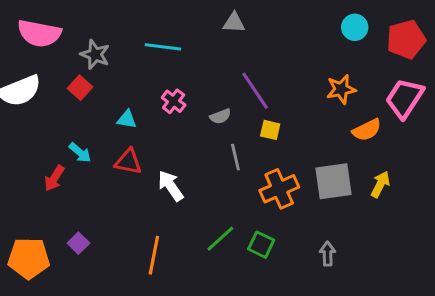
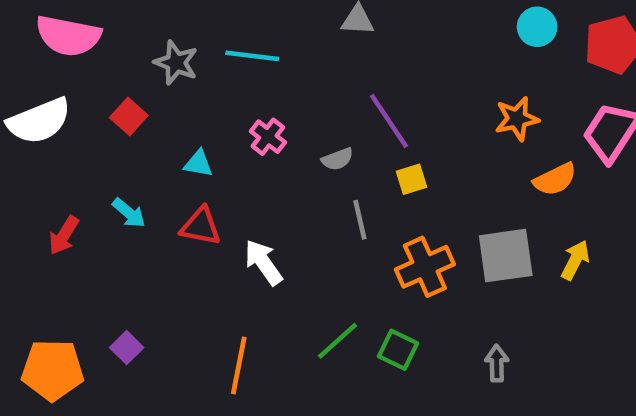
gray star: (95, 54) -> (176, 63), moved
yellow square: (270, 130) -> (411, 179), turned -30
red arrow: (54, 178) -> (64, 235), moved

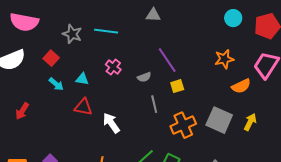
cyan arrow: (129, 213) -> (56, 84), moved
gray square: (506, 256) -> (219, 120), turned 32

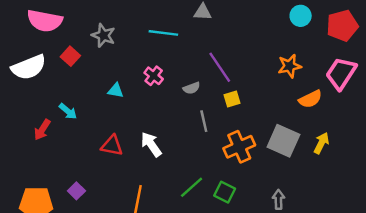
cyan line: (106, 31) -> (163, 33), moved
red square: (51, 58) -> (70, 56), moved
cyan arrow: (56, 84) -> (68, 111), moved
red triangle: (83, 107) -> (112, 146), moved

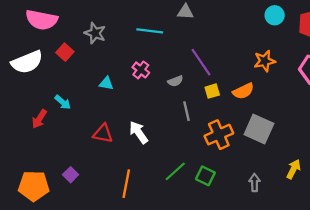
orange semicircle: (310, 99) -> (243, 91), moved
yellow arrow: (321, 143) -> (294, 169), moved

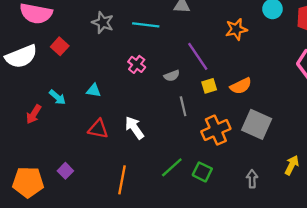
gray star: (95, 33) -> (103, 23), moved
orange star: (265, 61) -> (236, 29), moved
cyan triangle: (106, 83) -> (94, 90), moved

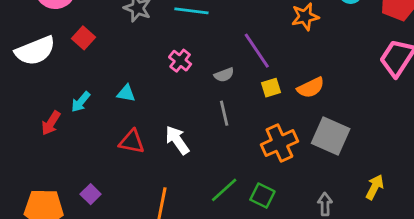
cyan arrow: (57, 97) -> (81, 102), turned 90
gray line: (183, 106) -> (224, 113), moved

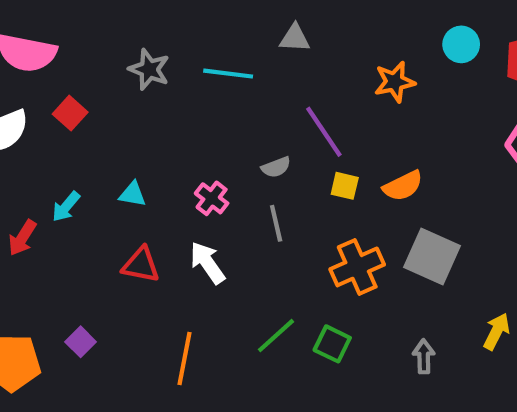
pink cross: (180, 61) -> (212, 198), moved
yellow square: (271, 88) -> (345, 186), turned 30

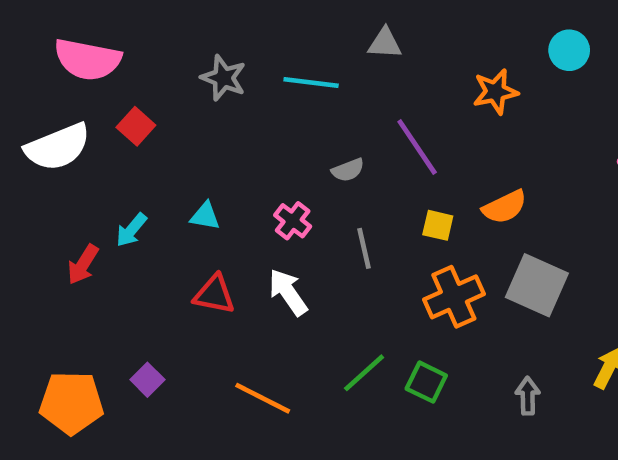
gray semicircle: (276, 167) -> (348, 170), moved
yellow square: (345, 186) -> (438, 225), moved
orange line: (185, 358) -> (263, 398), turned -74

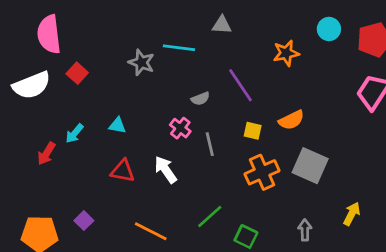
pink semicircle: (88, 59) -> (49, 34), turned 72
gray star: (224, 78) -> (141, 62), moved
pink cross: (293, 221) -> (180, 128), moved
green square: (426, 382) -> (246, 237), moved

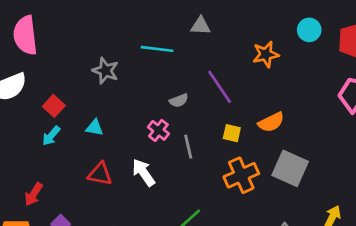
gray star: (141, 62) -> (105, 71), moved
red square: (77, 73) -> (54, 106), moved
red arrow: (46, 154) -> (33, 194), moved

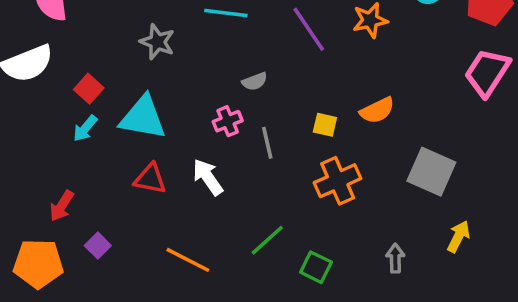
purple line: (220, 87) -> (309, 29), moved
cyan triangle: (95, 128) -> (143, 118), size x2.0
pink cross: (158, 130) -> (228, 121), turned 30
gray square: (290, 168) -> (431, 172), moved

